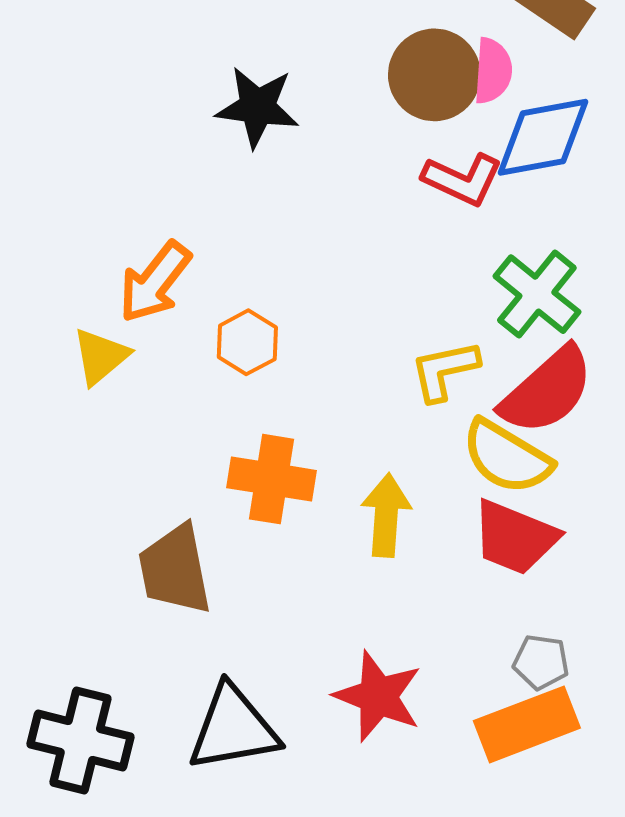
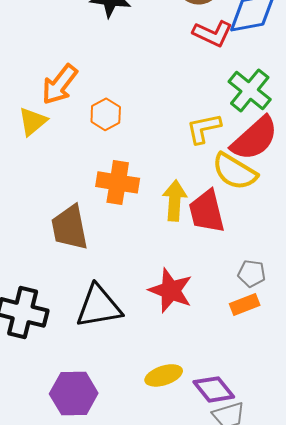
red trapezoid: (515, 537) -> (207, 211), moved, turned 54
orange rectangle: (527, 724) -> (245, 304), size x0.6

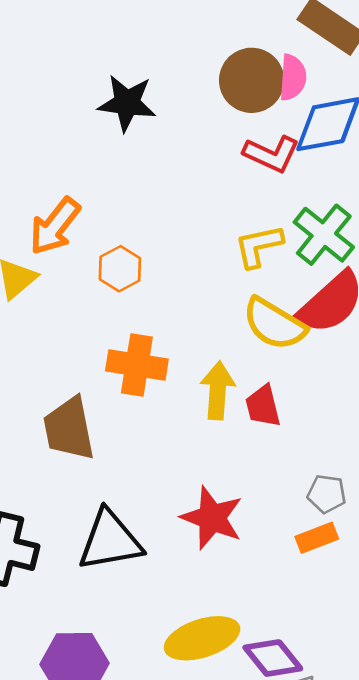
yellow L-shape: (204, 128) -> (259, 246), moved
yellow semicircle: (235, 171) -> (274, 324), moved
red trapezoid: (207, 211) -> (263, 406), size x0.7
yellow ellipse: (164, 375) -> (202, 638), size x1.4

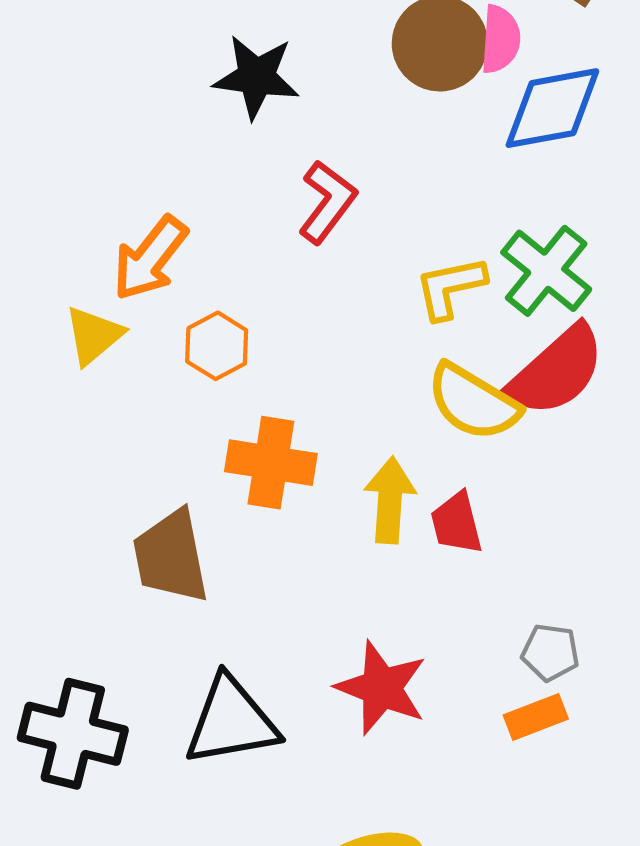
red L-shape: (271, 154) -> (327, 202), moved, turned -78
orange hexagon: (120, 269) -> (217, 346), moved

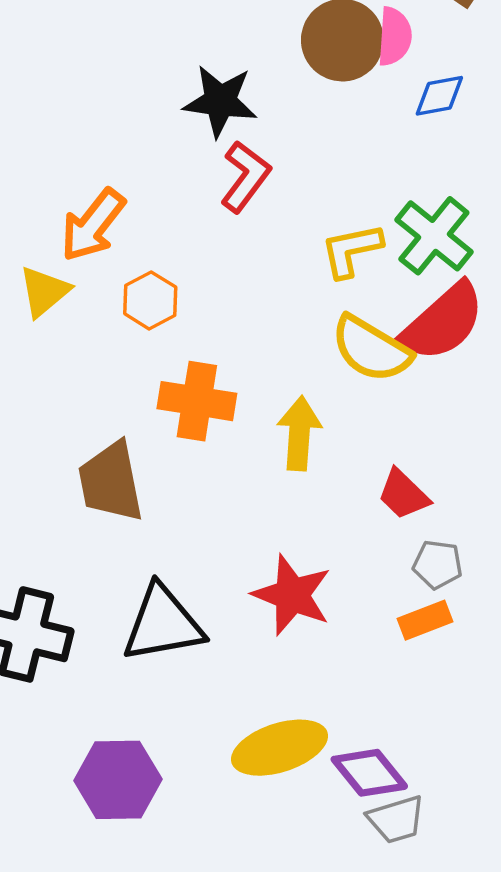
black star: (256, 77) -> (220, 101), moved
blue diamond: (552, 108) -> (439, 96), size x0.6
red trapezoid: (457, 523) -> (403, 494), moved, turned -32

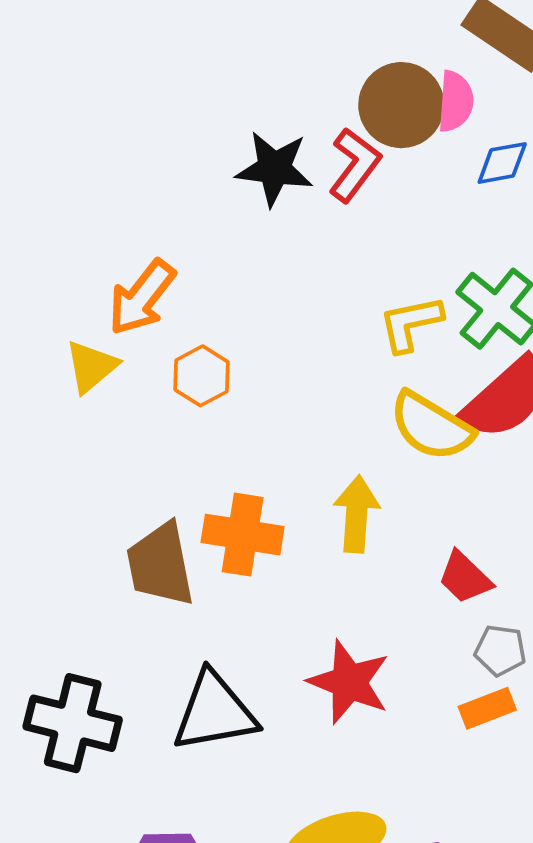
red L-shape: (245, 177) -> (355, 165), moved
orange cross: (197, 401) -> (243, 535), moved

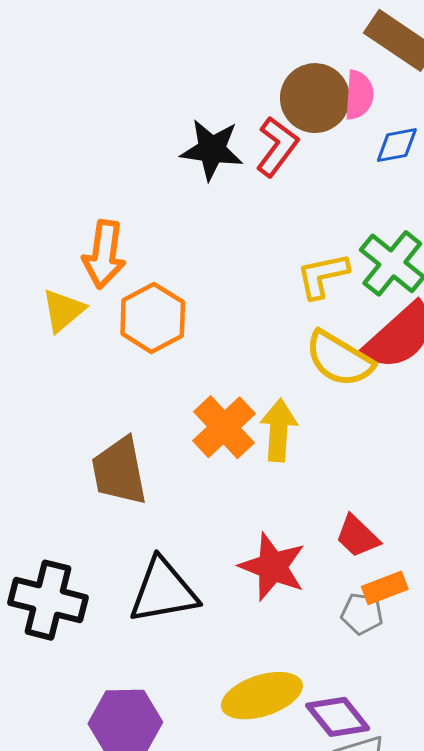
orange arrow: (142, 297) -> (104, 254), turned -30
orange hexagon: (202, 376) -> (153, 318), size x1.4
orange cross: (243, 535) -> (224, 427), moved, turned 38
red trapezoid: (465, 578) -> (357, 536), moved
gray pentagon: (500, 650) -> (362, 614), moved

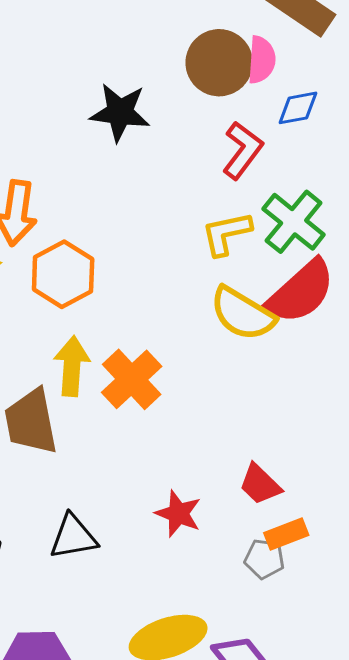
red L-shape: (277, 147) -> (242, 150), moved
yellow arrow: (279, 430) -> (72, 366), moved
red star: (272, 567) -> (178, 514), size x0.7
black triangle: (163, 591) -> (73, 537), size x0.7

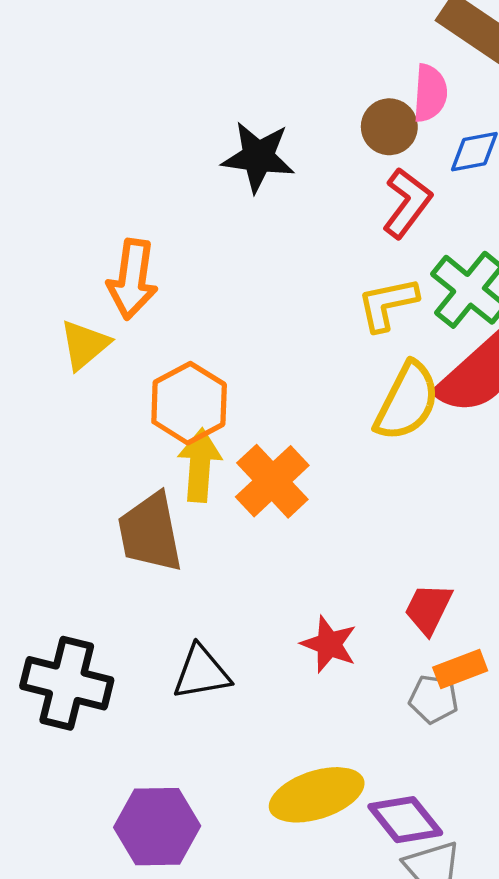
brown circle: (219, 63) -> (389, 127), moved, size x0.7
orange hexagon: (63, 274) -> (189, 403), moved
yellow semicircle: (242, 314) -> (407, 401), turned -94
red trapezoid: (260, 484) -> (428, 609), turned 72

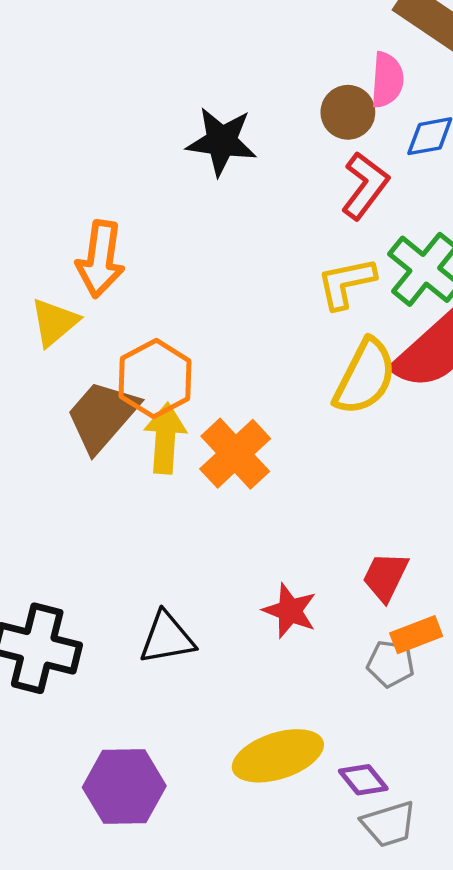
brown trapezoid: (150, 533) -> (102, 416), moved, turned 52
purple diamond: (405, 820) -> (363, 780), size x0.7

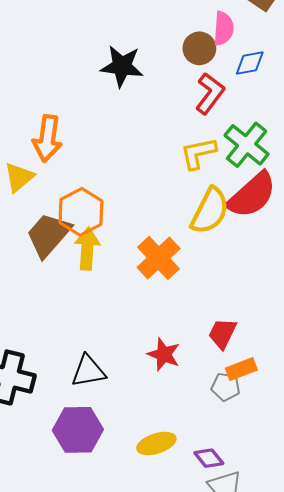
orange cross: (235, 454) -> (159, 258), moved
yellow ellipse: (278, 756) -> (156, 443), size x0.7
purple hexagon: (124, 787) -> (78, 430), moved

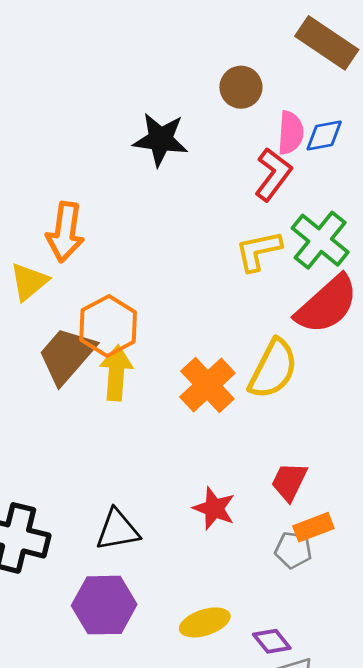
pink semicircle: (224, 28) -> (291, 133), moved
brown circle: (199, 48) -> (241, 87), moved
yellow semicircle: (210, 211) -> (273, 369), moved

